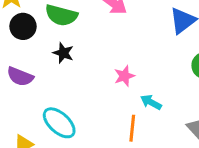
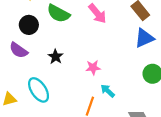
black circle: (23, 26) -> (29, 25), moved
black star: (63, 53) -> (56, 57), moved

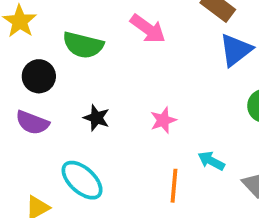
cyan arrow: (108, 91) -> (211, 161), moved

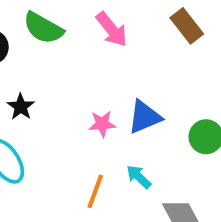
blue triangle: (236, 50) -> (145, 117), moved
black star: (96, 118) -> (21, 107), moved

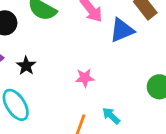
blue triangle: (145, 117) -> (122, 30), moved

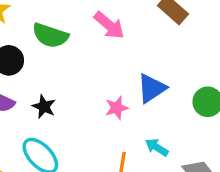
blue triangle: (122, 30) -> (152, 88), moved

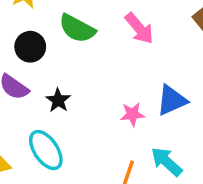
cyan arrow: (157, 147) -> (167, 162), size x1.4

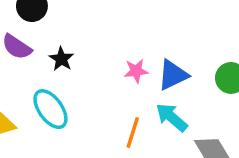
blue triangle: (172, 100) -> (173, 75), moved

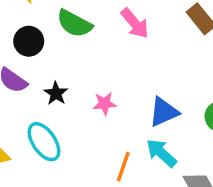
pink star: (136, 71) -> (105, 104), moved

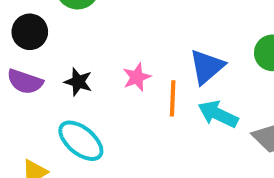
orange line: (123, 167) -> (173, 98), moved

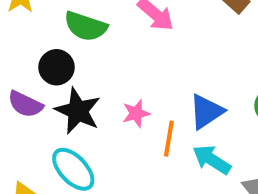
black circle: (30, 32) -> (57, 67), moved
black star: (78, 82) -> (78, 111), size x1.6

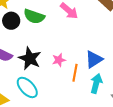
black circle: (57, 67) -> (11, 21), moved
cyan arrow: (212, 160) -> (96, 83), turned 72

